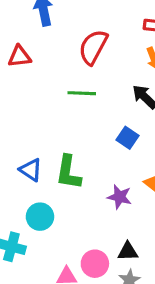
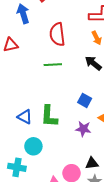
red semicircle: (93, 47) -> (57, 34), turned -30
blue square: (128, 138) -> (85, 100), moved

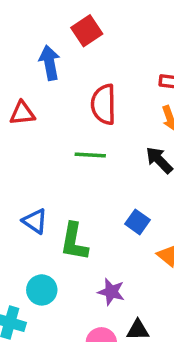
blue triangle: (25, 117) -> (35, 221), moved
purple star: (83, 129) -> (111, 292), moved

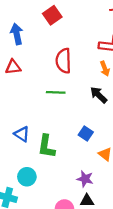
blue arrow: (50, 63) -> (17, 34), moved
purple star: (111, 292) -> (85, 179), moved

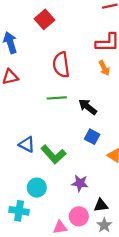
black arrow: (99, 95) -> (88, 107), moved
green L-shape: (46, 146) -> (53, 154), turned -45
purple star: (85, 179) -> (80, 183), moved

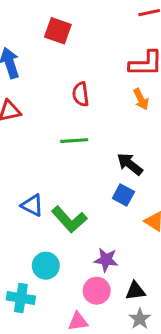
red square: (45, 19) -> (58, 31), turned -30
red semicircle: (61, 65) -> (81, 94), size x0.7
black arrow: (88, 107) -> (130, 164), moved
pink circle: (79, 216) -> (97, 291), moved

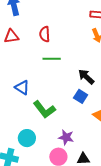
red semicircle: (81, 94) -> (45, 34), moved
blue triangle: (32, 205) -> (22, 87), moved

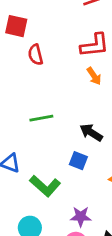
red semicircle: (45, 34) -> (36, 55), moved
blue square: (81, 96) -> (78, 161), moved

